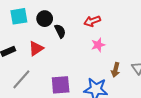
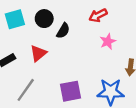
black semicircle: (60, 31) -> (63, 31), turned 64

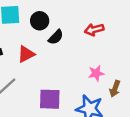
pink star: (108, 41) -> (96, 73), moved

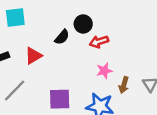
black circle: (40, 21) -> (83, 24), moved
red arrow: (94, 30) -> (99, 42), moved

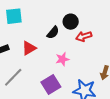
pink star: (104, 71) -> (62, 59), moved
purple square: (60, 99) -> (51, 85), turned -30

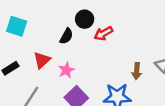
cyan square: (14, 16) -> (17, 26), turned 36
pink star: (62, 59) -> (66, 70), moved

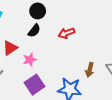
black circle: (85, 19) -> (38, 11), moved

